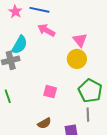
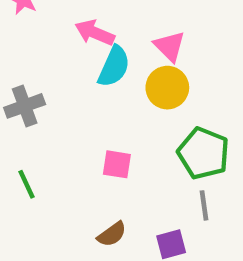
cyan semicircle: (20, 45) -> (114, 66), moved

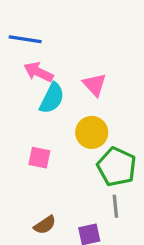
yellow circle: (167, 88) -> (92, 132), moved
pink square: (117, 164) -> (39, 158), moved

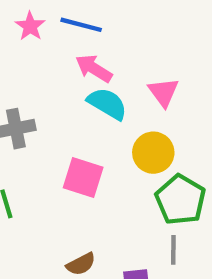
cyan semicircle: (52, 98) -> (107, 104), turned -92
pink square: (39, 158) -> (83, 177), size x1.4

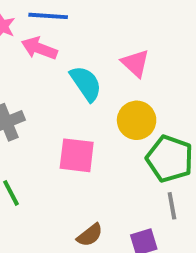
pink arrow: (94, 68) -> (39, 48), moved
cyan semicircle: (107, 104) -> (86, 83), turned 36

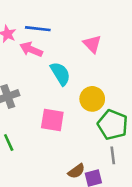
pink triangle: (135, 63) -> (92, 44), moved
brown semicircle: (90, 235) -> (76, 171), moved

